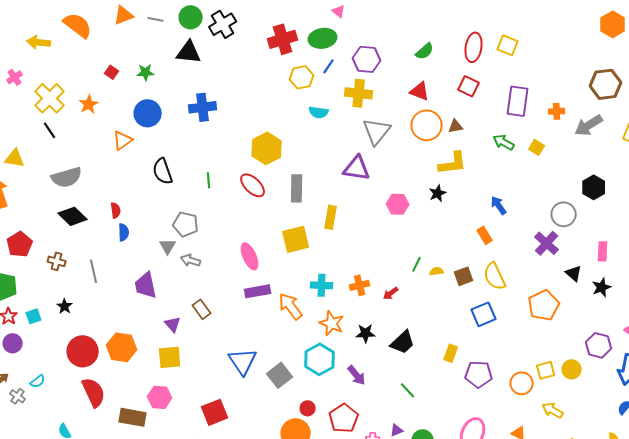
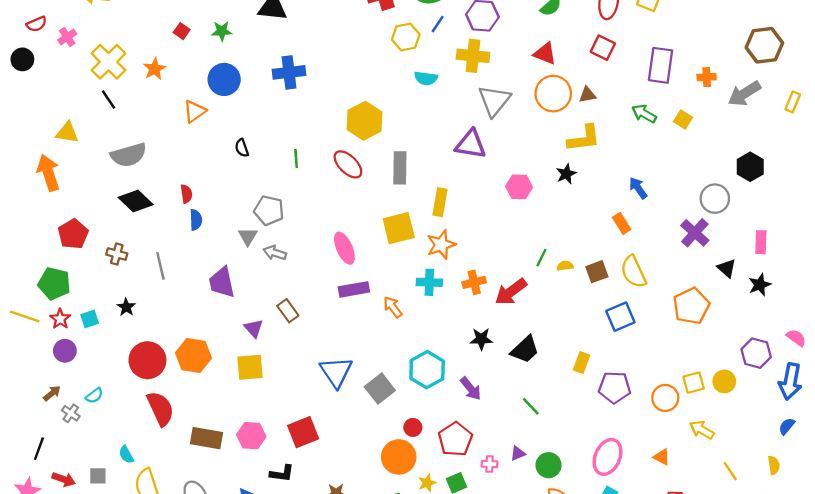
black semicircle: (163, 171) -> (242, 148), size x0.6
red arrow: (391, 293) -> (511, 292), size x1.8
orange arrow: (291, 306) -> (393, 307), size x0.7
orange star: (332, 323) -> (441, 245), moved, turned 30
pink hexagon: (160, 397) -> (251, 436), moved

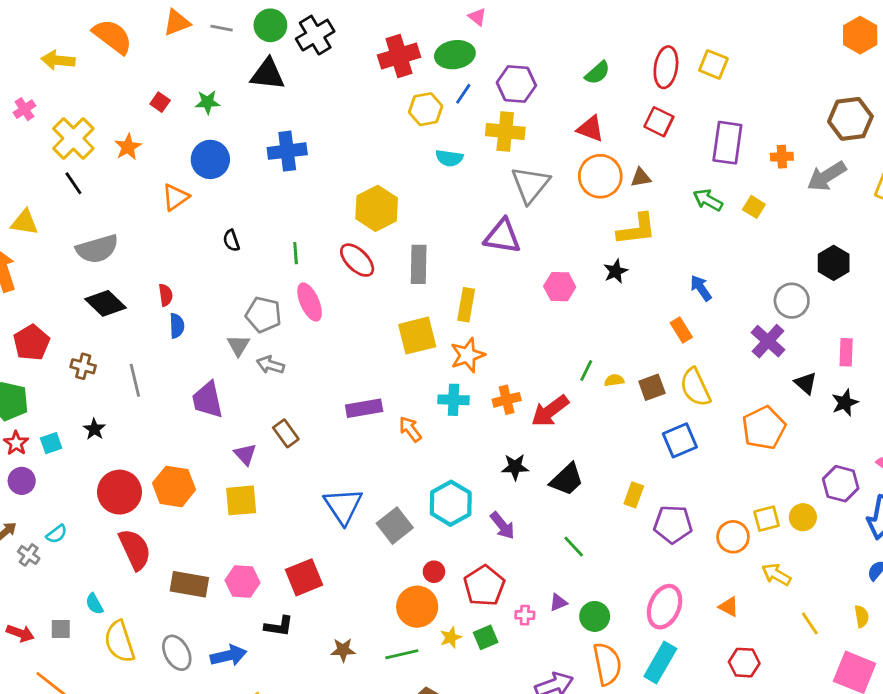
pink ellipse: (344, 248) -> (310, 302), moved

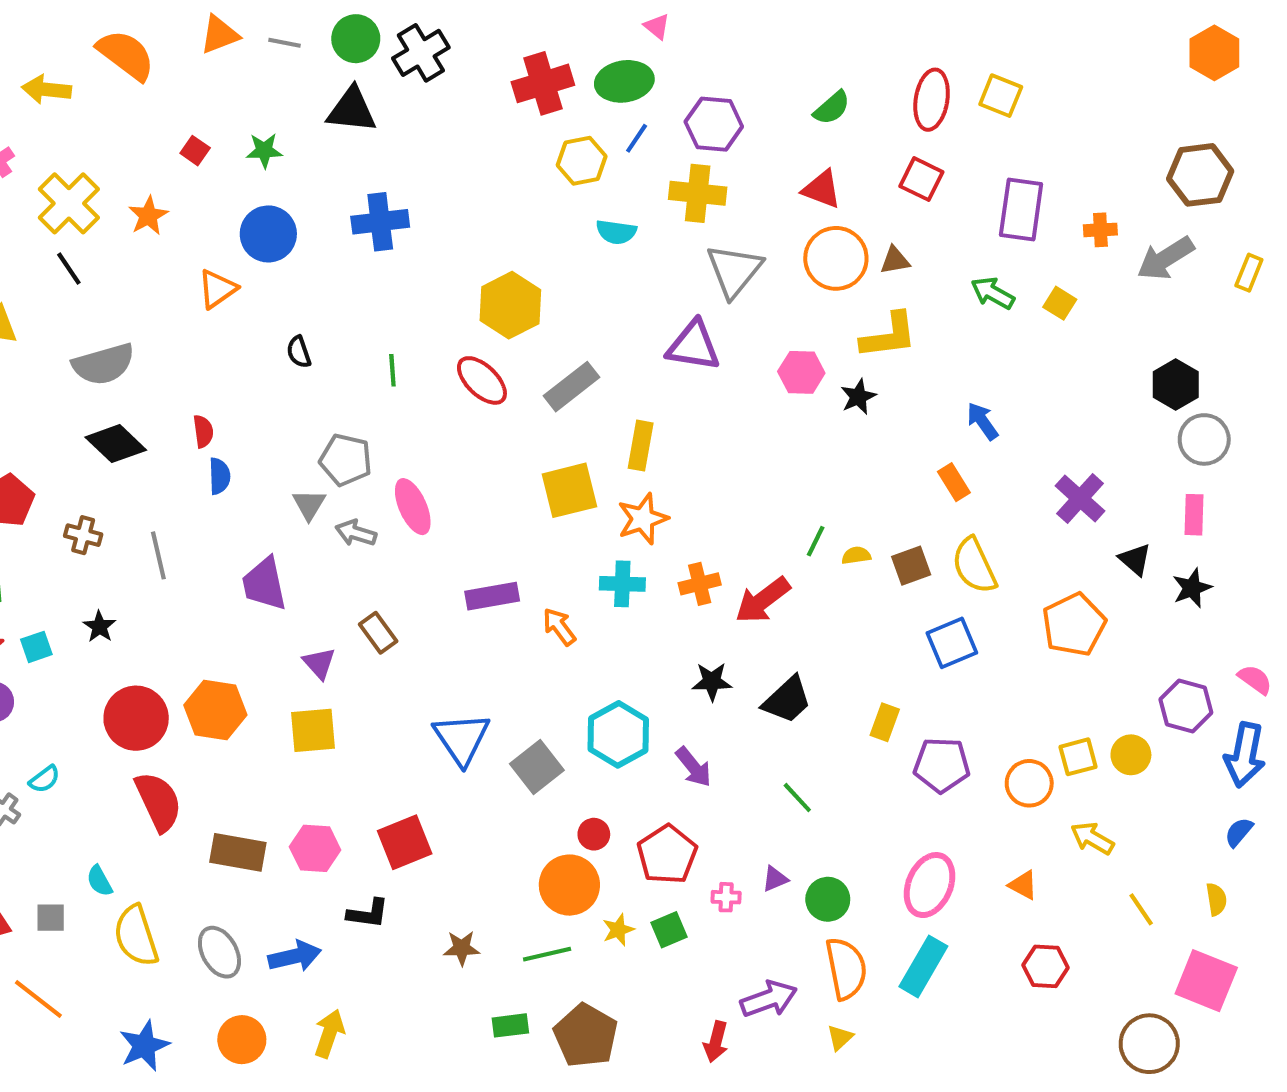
gray rectangle: (419, 264) -> (571, 387), turned 51
pink hexagon: (560, 287) -> (801, 372), moved
gray circle: (792, 301) -> (1204, 439), moved
pink ellipse: (310, 302) -> (413, 507), moved

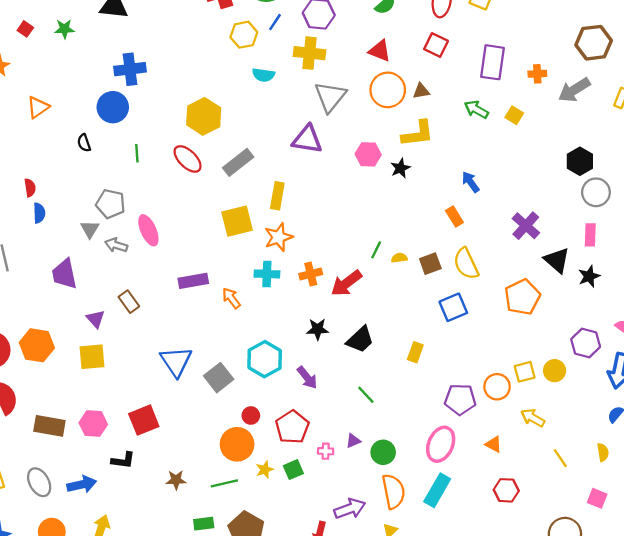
blue circle: (268, 234) -> (113, 107), moved
black triangle: (1135, 559) -> (557, 260), size x1.4
purple pentagon: (942, 765) -> (460, 399), moved
pink square: (1206, 981) -> (597, 498), size x0.6

